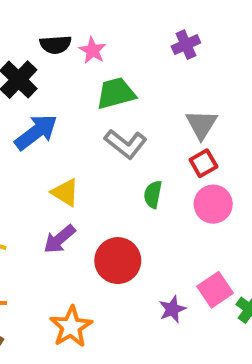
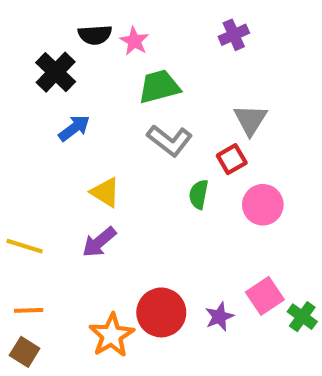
blue arrow: (36, 132) -> (74, 128), size x0.7
red square: (203, 163) -> (232, 159), moved
red circle: (118, 261) -> (161, 312), moved

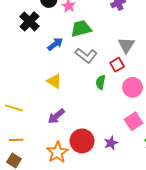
blue arrow: (74, 128) -> (55, 44), moved
purple arrow: (99, 242) -> (56, 116), moved
pink square: (265, 296) -> (134, 121), moved

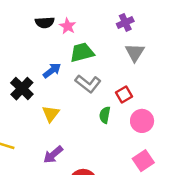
black cross: (29, 21) -> (22, 89), moved
gray triangle: (126, 45) -> (135, 52), moved
yellow triangle: (54, 81) -> (51, 114), turned 35

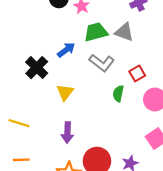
gray triangle: (135, 52) -> (124, 32), moved, turned -42
purple arrow: (53, 155) -> (67, 133), turned -48

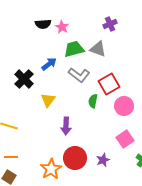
red square: (137, 73) -> (109, 84), size x1.5
purple arrow: (67, 133) -> (66, 126), moved

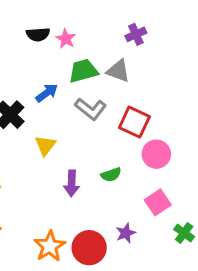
red square: (109, 84) -> (134, 122), turned -35
green semicircle: (93, 101) -> (111, 175), moved, turned -120
red circle: (75, 158) -> (89, 248), moved

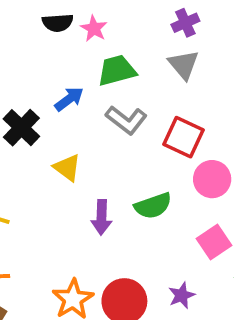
gray triangle: (118, 71) -> (183, 65), moved, turned 30
yellow triangle: (45, 145) -> (67, 168), turned -30
green semicircle: (111, 175) -> (153, 206), size x1.4
purple star: (126, 233) -> (182, 295), moved

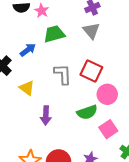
gray L-shape: (126, 120) -> (63, 74), moved, turned -130
green semicircle: (153, 206) -> (87, 112), moved

